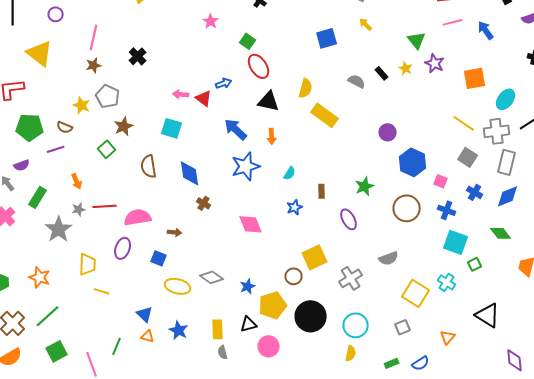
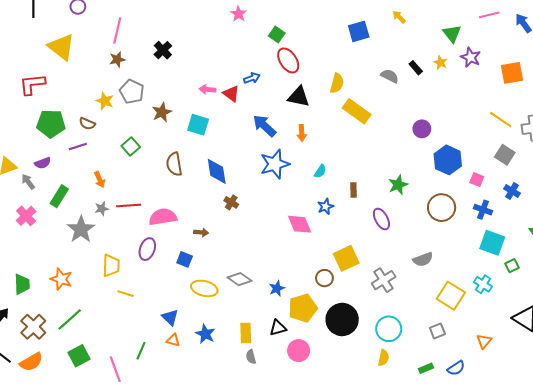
brown star: (124, 126) -> (162, 112), moved
pink diamond: (251, 224) -> (300, 224), moved

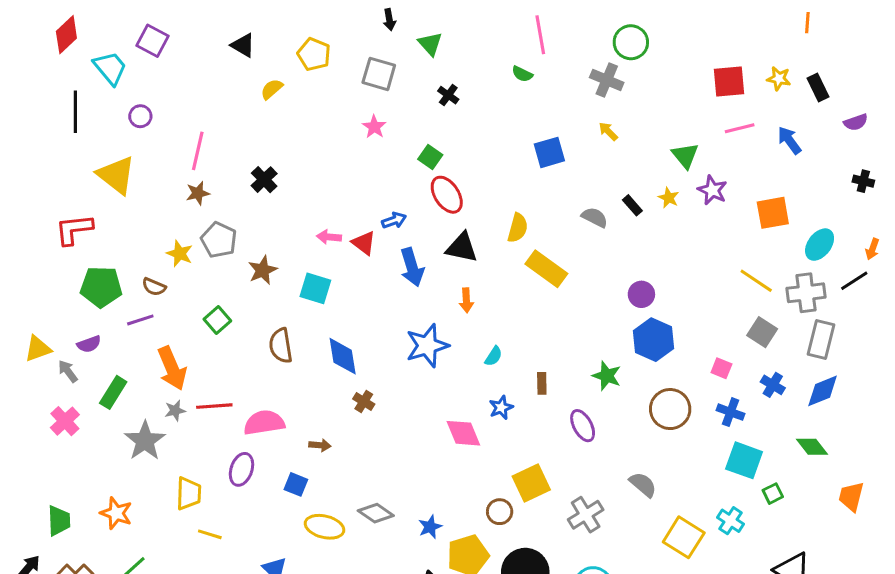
blue arrow: (264, 126) -> (412, 267), moved, turned -150
blue hexagon: (448, 160) -> (654, 340), moved
orange arrow: (100, 180) -> (172, 368), size x1.8
green star: (398, 185) -> (607, 376), turned -30
gray semicircle: (423, 259) -> (643, 484), turned -120

